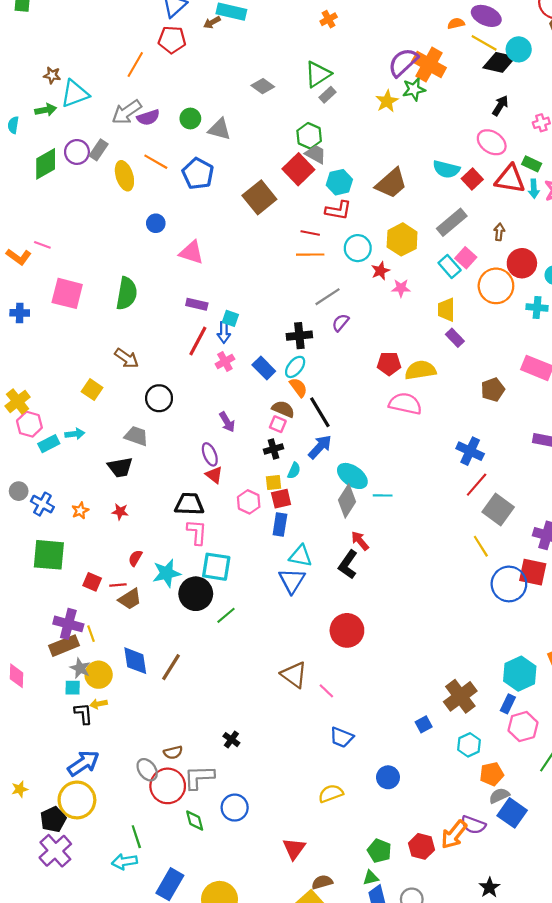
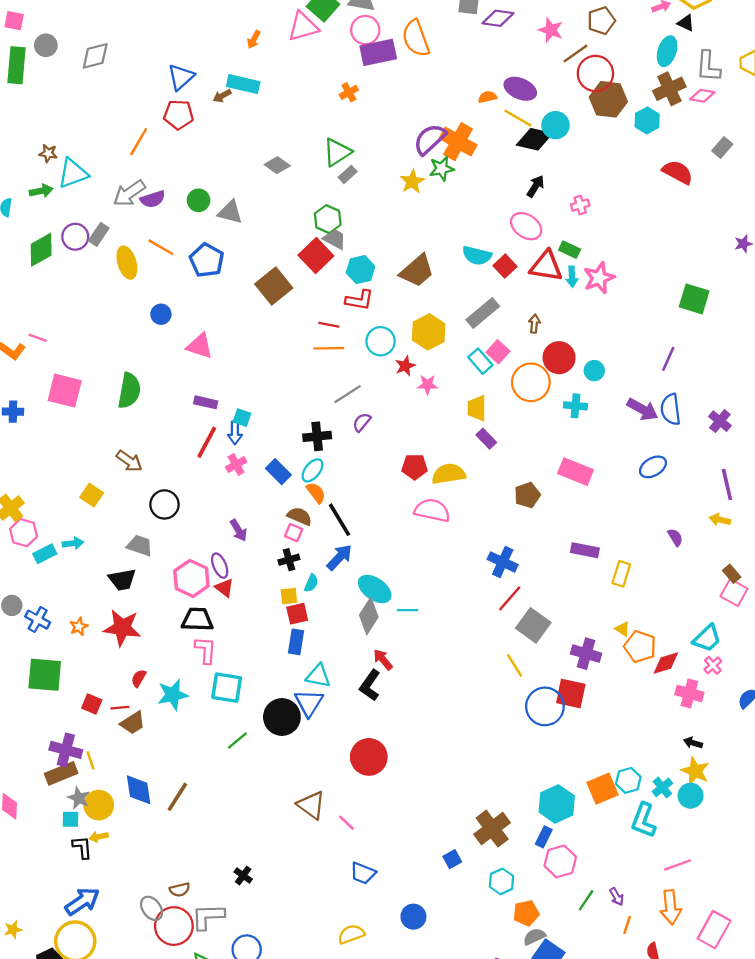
pink hexagon: (249, 502) -> (191, 578), moved, size x1.4
red star: (120, 512) -> (122, 628), size x2.0
black circle: (196, 594) -> (282, 717), moved

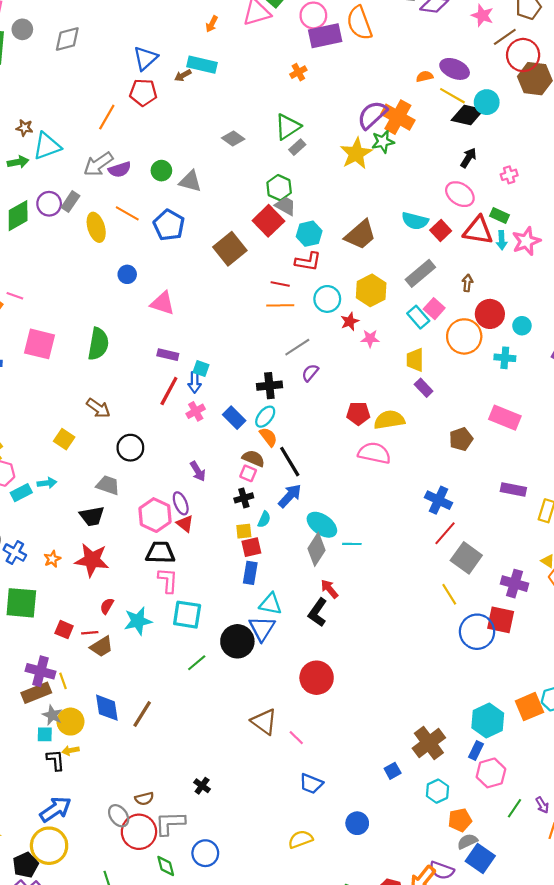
yellow star: (412, 182) -> (356, 153), size x1.4

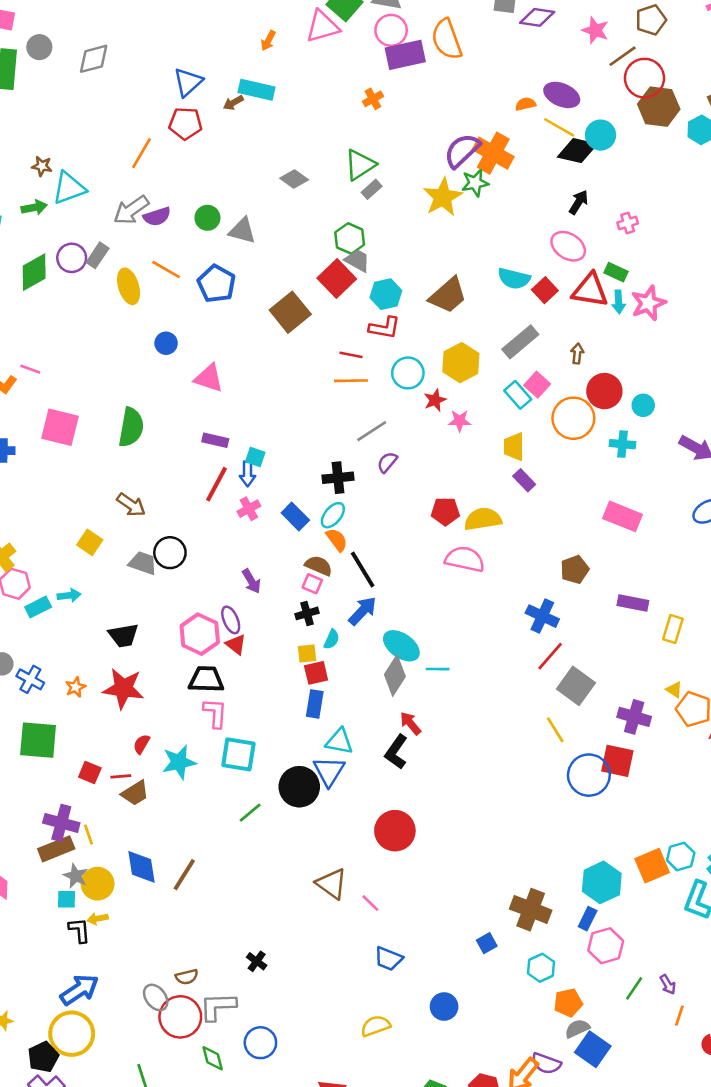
brown pentagon: (461, 439) -> (575, 569), moved
gray trapezoid: (108, 485) -> (143, 563), moved
brown cross: (429, 743) -> (531, 910), turned -32

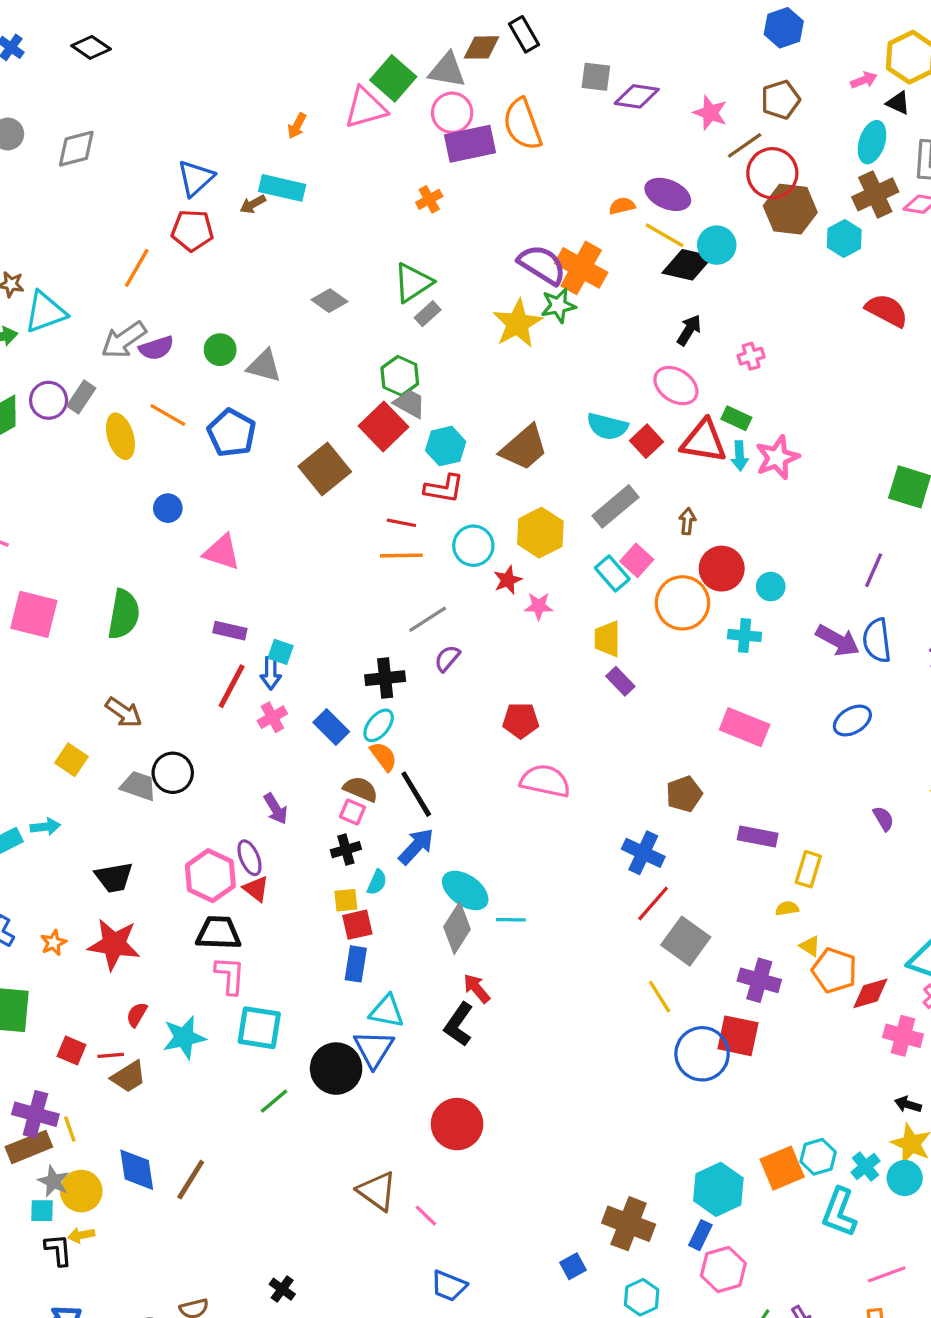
purple semicircle: (462, 151) -> (542, 265), turned 75
yellow semicircle: (483, 519) -> (787, 908), moved, size x0.5

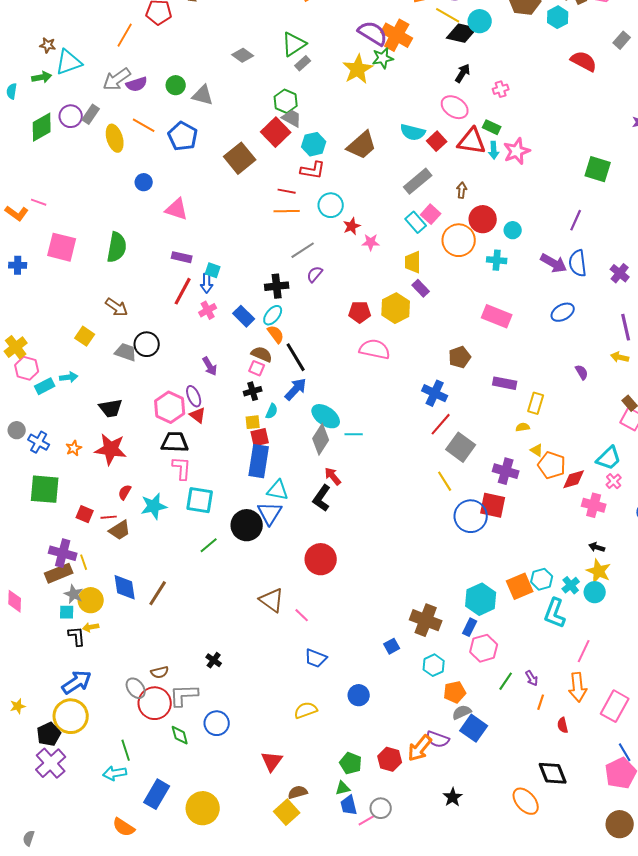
yellow hexagon: (540, 533) -> (396, 308), moved
blue rectangle: (356, 964) -> (259, 461), size x1.5
pink line: (887, 1274) -> (584, 651), turned -45

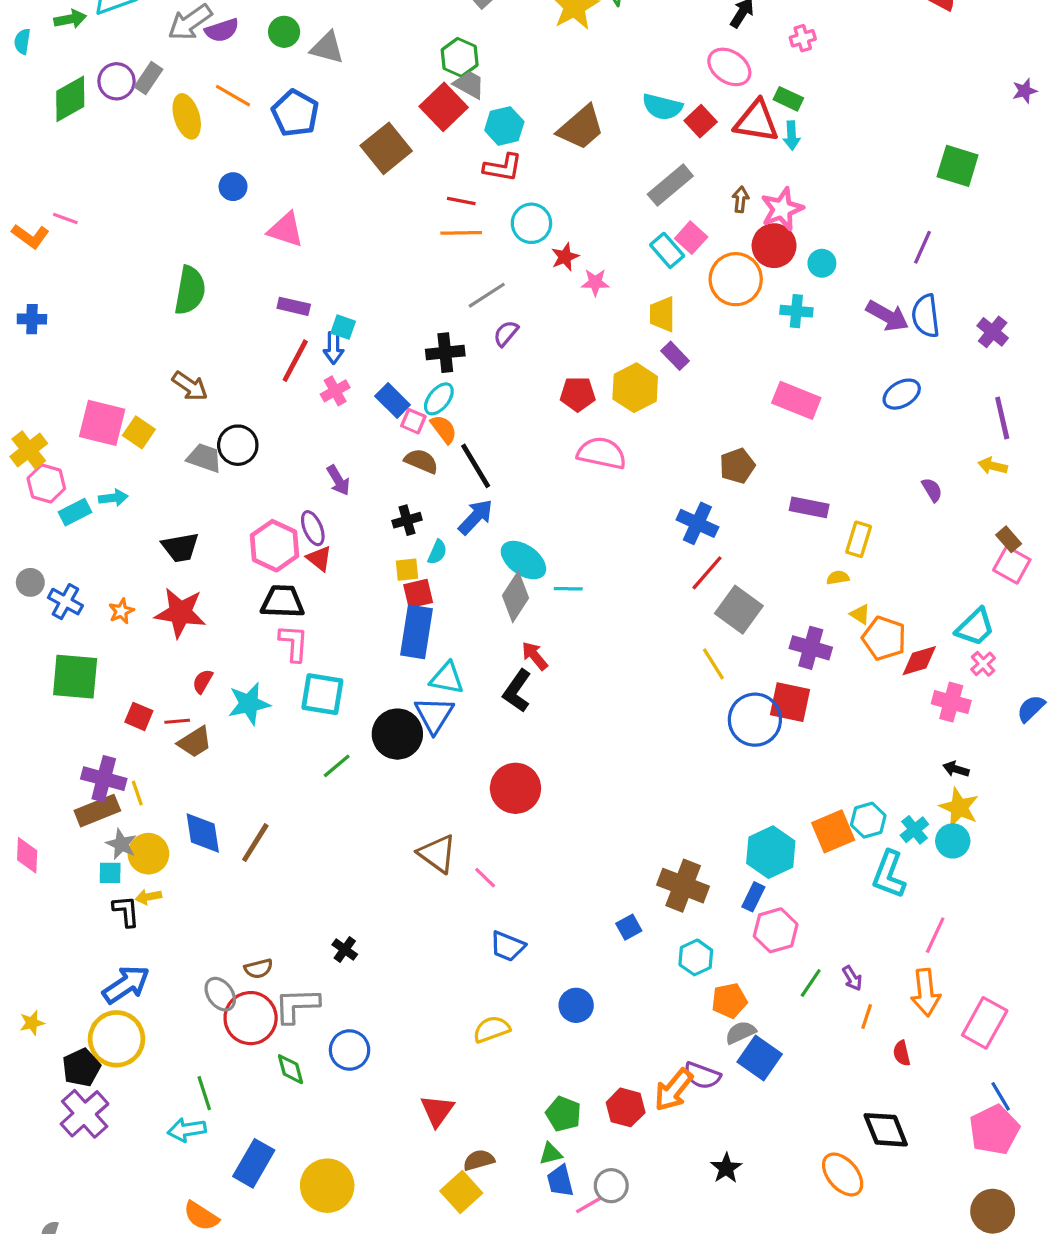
pink star: (517, 151) -> (782, 209), moved
pink square: (62, 247) -> (102, 423), moved
pink square: (257, 368) -> (413, 421), moved

